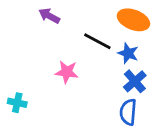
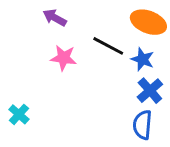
pink star: (67, 72) -> (64, 58), moved
cyan cross: (17, 103) -> (19, 114), turned 30

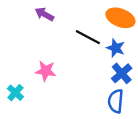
pink star: (64, 58) -> (46, 71), moved

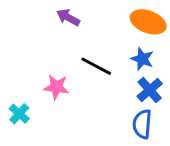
purple arrow: (44, 14) -> (68, 17), moved
black line: (88, 37) -> (96, 66), moved

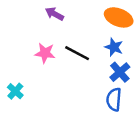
pink star: (56, 87) -> (45, 53), moved

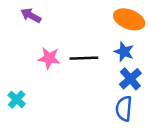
purple arrow: (54, 14) -> (31, 16), moved
black line: (77, 53) -> (84, 58), turned -30

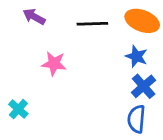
black line: (84, 58) -> (92, 24), moved

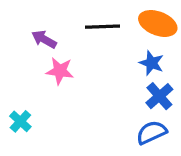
purple arrow: (34, 17) -> (44, 39), moved
blue semicircle: (136, 119) -> (151, 132), turned 60

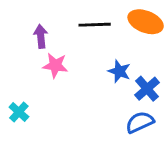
purple arrow: (44, 39) -> (41, 36), turned 55
blue star: (151, 63) -> (119, 71), moved

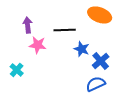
black line: (95, 25) -> (65, 30), moved
cyan cross: (19, 112) -> (17, 70), moved

